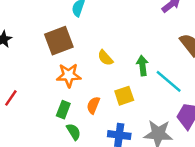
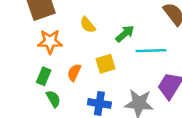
green arrow: (142, 65) -> (125, 34), turned 54
cyan line: (169, 81) -> (151, 51), turned -44

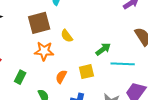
yellow semicircle: (88, 25) -> (67, 36), moved
green rectangle: (44, 76) -> (20, 77), moved

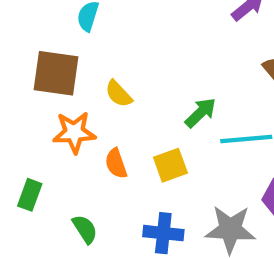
brown square: (39, 23) -> (56, 73), turned 30
orange semicircle: (61, 77) -> (116, 163), moved, turned -40

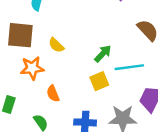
orange semicircle: (116, 163) -> (53, 94), moved
yellow square: (170, 165) -> (99, 81), moved

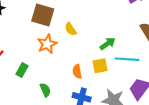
orange star: (32, 68) -> (47, 44), turned -30
orange semicircle: (53, 94) -> (77, 71), moved

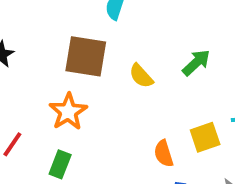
orange star: (47, 44) -> (68, 112), moved
green arrow: (108, 44) -> (196, 63), moved

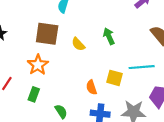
green arrow: (196, 63) -> (109, 36), turned -70
yellow square: (205, 137) -> (114, 78), turned 35

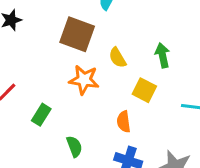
orange star: (38, 65) -> (84, 80), moved, turned 30
yellow square: (114, 78) -> (144, 90), moved

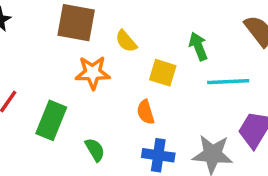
green arrow: (162, 55) -> (198, 46), moved
green rectangle: (41, 115) -> (51, 120), size x1.5

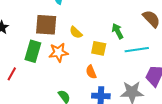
green rectangle: (51, 120) -> (33, 51), moved

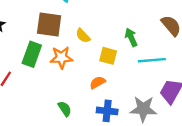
orange semicircle: (91, 72) -> (98, 82), turned 80

